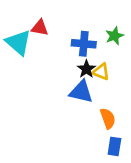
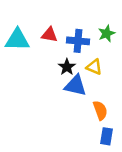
red triangle: (40, 28) -> (49, 35), moved
cyan triangle: (18, 42) -> (17, 40), turned -40
black star: (86, 69) -> (67, 67), moved

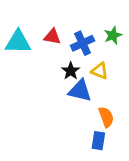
blue cross: (78, 41) -> (83, 43), turned -30
blue rectangle: (107, 136) -> (98, 141), moved

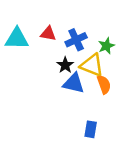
green star: (113, 35) -> (106, 46), moved
yellow triangle: (100, 71) -> (92, 65), size x1.5
orange semicircle: (106, 117) -> (104, 85), moved

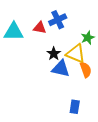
blue cross: (76, 40) -> (58, 20), moved

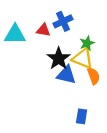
green star: (88, 38) -> (87, 43), moved
black star: (54, 54) -> (59, 59), size x1.5

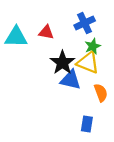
blue cross: (63, 21) -> (85, 23), moved
orange semicircle: (94, 76) -> (101, 93), moved

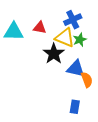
yellow triangle: (88, 63) -> (65, 38), moved
blue triangle: (71, 80) -> (76, 69), moved

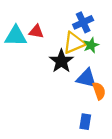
red triangle: (40, 28) -> (36, 32), moved
yellow triangle: (65, 38) -> (74, 43), turned -45

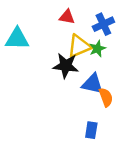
blue cross: (83, 22) -> (103, 24), moved
red triangle: (36, 32) -> (67, 17), moved
black star: (61, 61) -> (66, 66), turned -30

